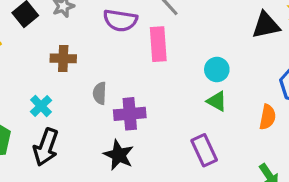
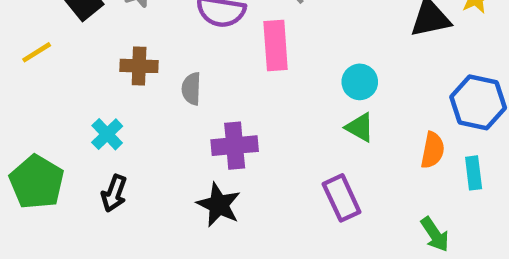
gray semicircle: (100, 93) -> (191, 89), moved
black arrow: (46, 147) -> (114, 193), size x0.7

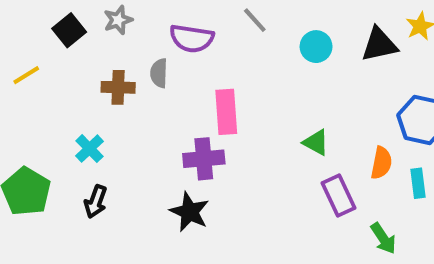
pink rectangle: (276, 45) -> (226, 112), moved
cyan circle: (360, 82) -> (316, 47), moved
gray semicircle: (191, 89) -> (159, 73), moved
purple rectangle: (342, 198) -> (338, 196), moved

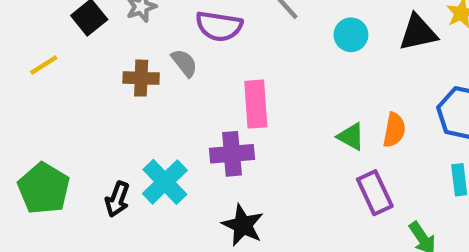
gray semicircle: (159, 73) -> (184, 63), turned 140
cyan cross: (90, 149) -> (165, 182), moved, size x1.5
orange semicircle: (381, 163) -> (394, 130), moved
black star: (190, 212) -> (243, 225), moved

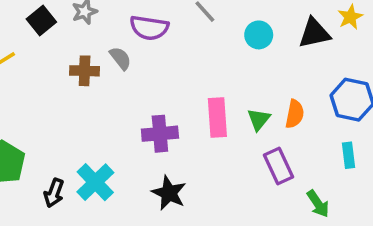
pink rectangle: (256, 104) -> (217, 118), moved
green triangle: (351, 136) -> (259, 119), turned 40
cyan cross: (165, 182) -> (95, 182), moved
black arrow: (117, 199) -> (54, 193), moved

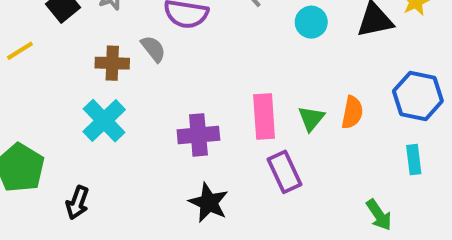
purple rectangle: (278, 166) -> (285, 172), moved
cyan cross: (95, 182) -> (104, 121), moved

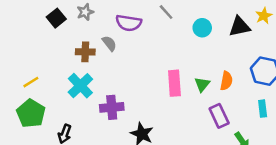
yellow line: (20, 51) -> (31, 82), moved
purple cross: (198, 135) -> (112, 107), moved
purple rectangle: (285, 172) -> (219, 116), moved

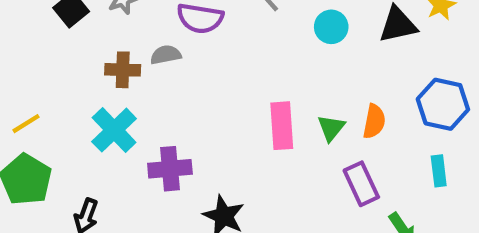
gray semicircle: (109, 43) -> (166, 55), turned -63

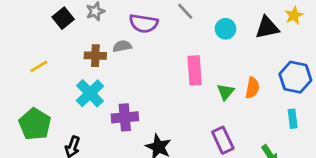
yellow line: (26, 124) -> (39, 66), moved
pink rectangle: (282, 126) -> (195, 70), moved
purple rectangle: (361, 184) -> (223, 140), moved

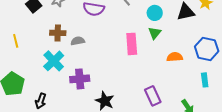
gray semicircle: (122, 46) -> (78, 41), moved
yellow line: (39, 66) -> (16, 41), turned -72
orange semicircle: (252, 88) -> (175, 57), turned -105
green triangle: (225, 92) -> (155, 33), moved

